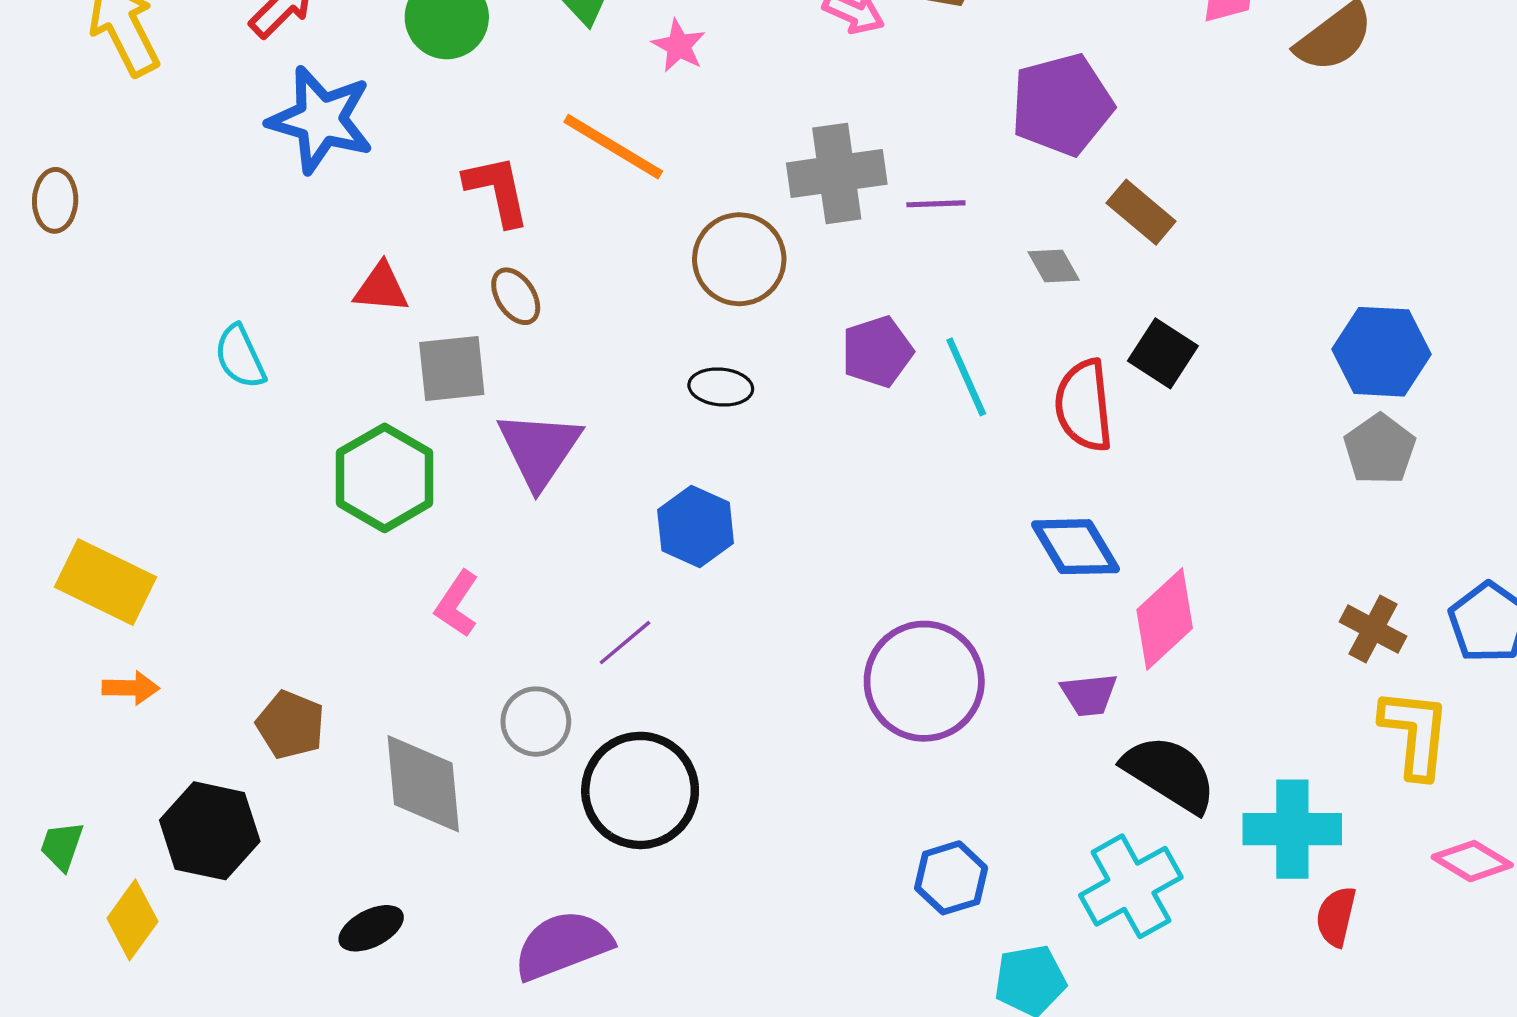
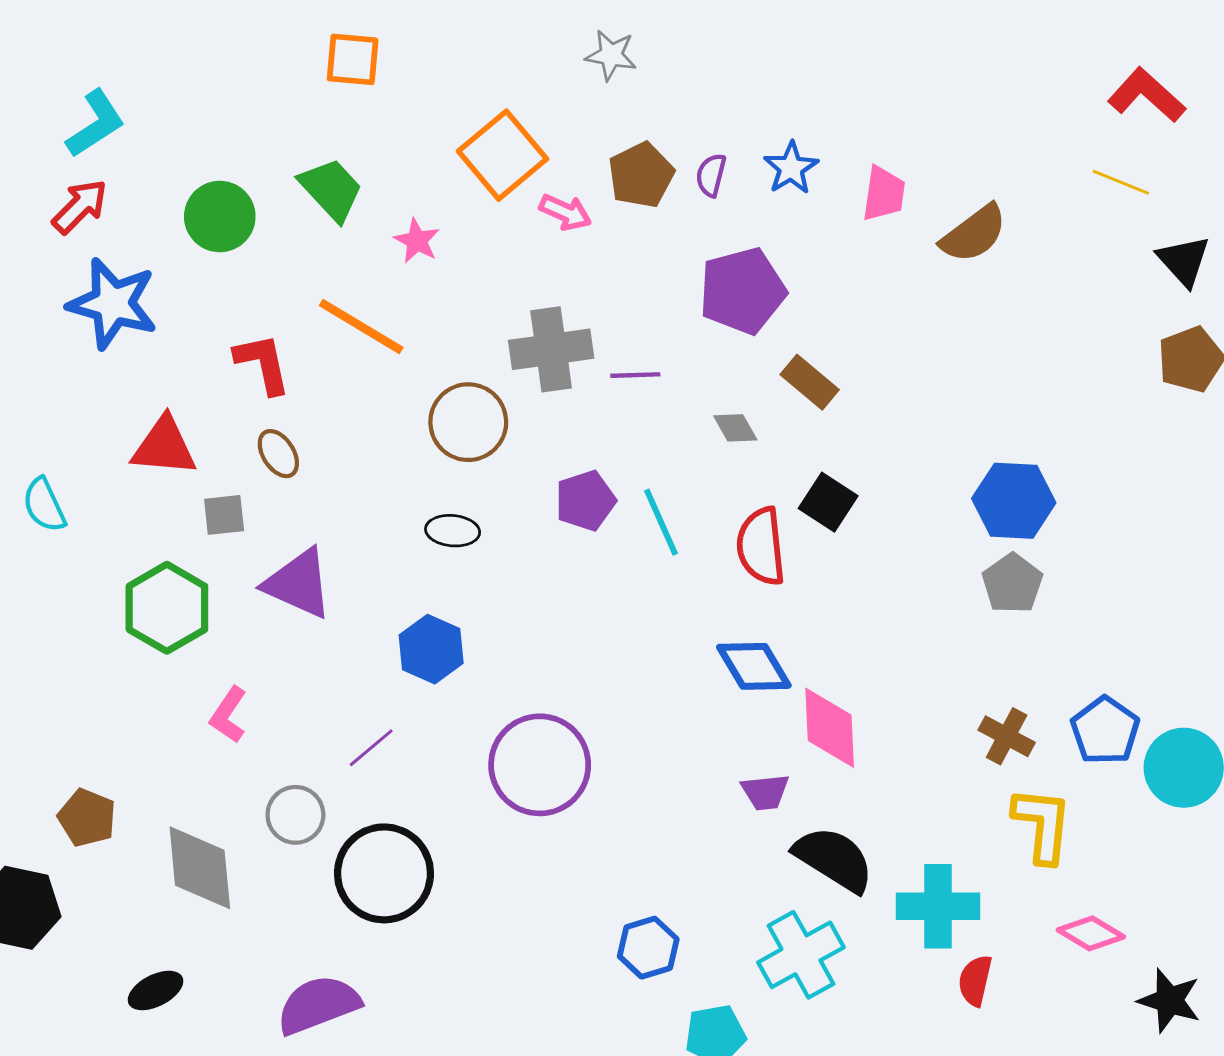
red triangle: (381, 288) -> (164, 446), size x1.4
gray square: (452, 369) -> (224, 515), size x0.7
purple triangle: (539, 449) -> (298, 584), turned -40
pink diamond: (1165, 619) -> (830, 728), turned -50
purple circle: (924, 681) -> (540, 765), moved

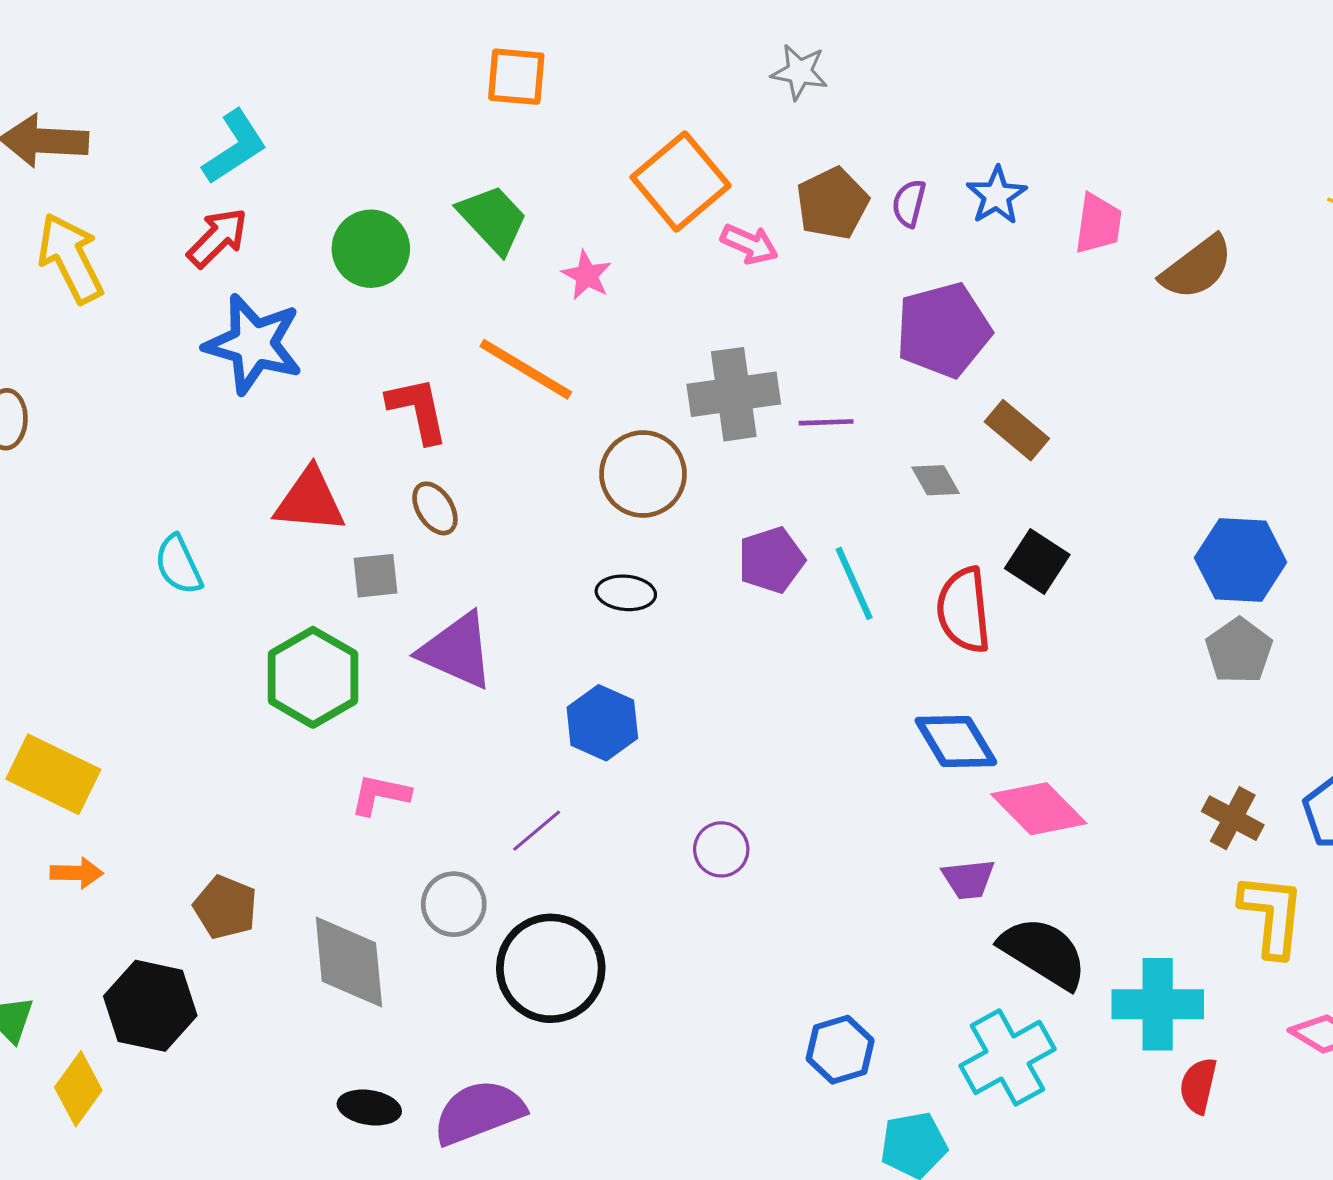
pink L-shape: (228, 715) -> (380, 795), turned 68
pink diamond: (830, 728) -> (1039, 809), turned -42
purple circle: (540, 765) -> (721, 849), size x0.5
black ellipse: (156, 990) -> (369, 1108), moved, turned 36

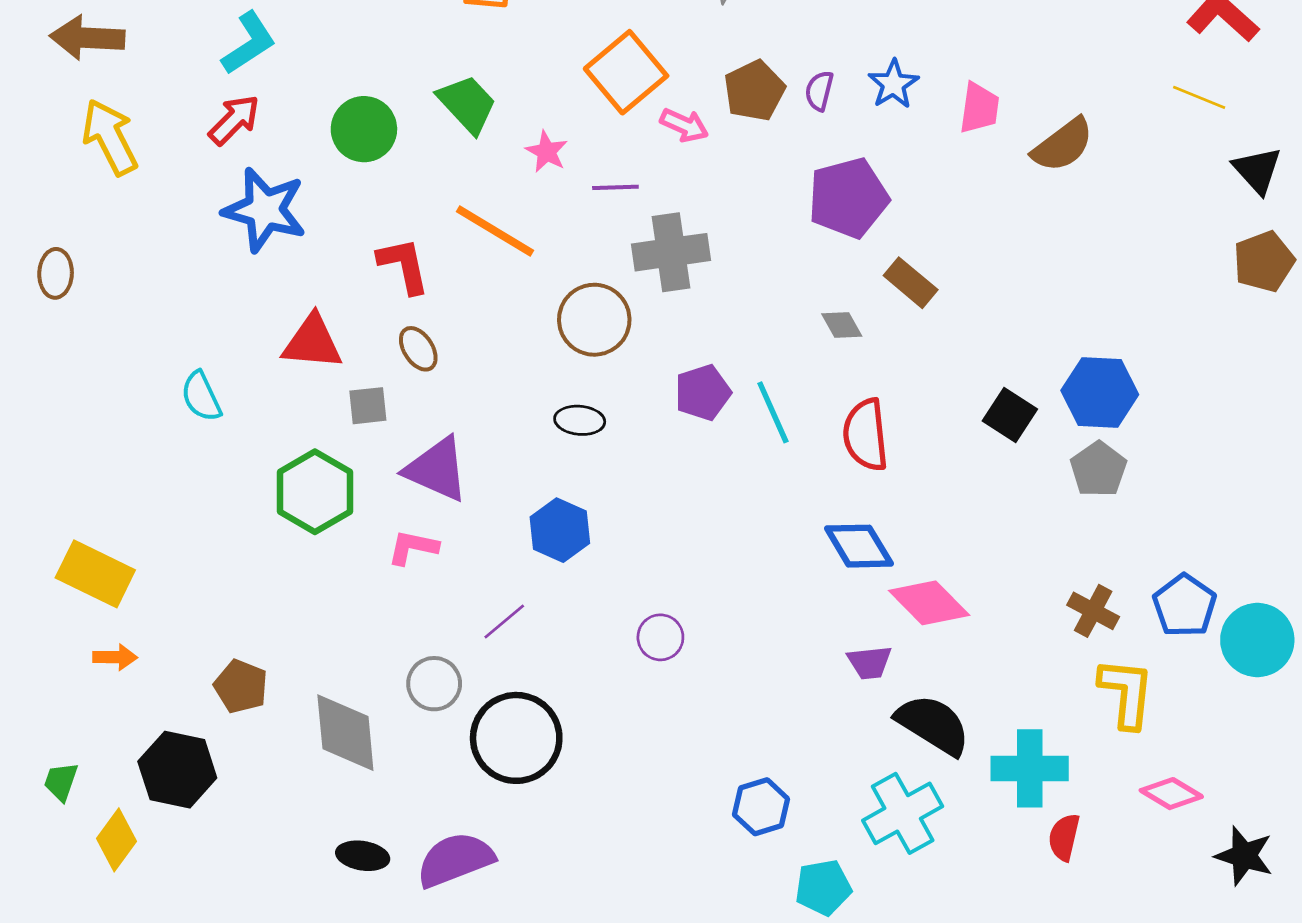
purple line: (826, 422) -> (615, 187), moved
black square: (1037, 562) -> (1010, 415), moved
pink L-shape: (380, 795) -> (413, 547), moved

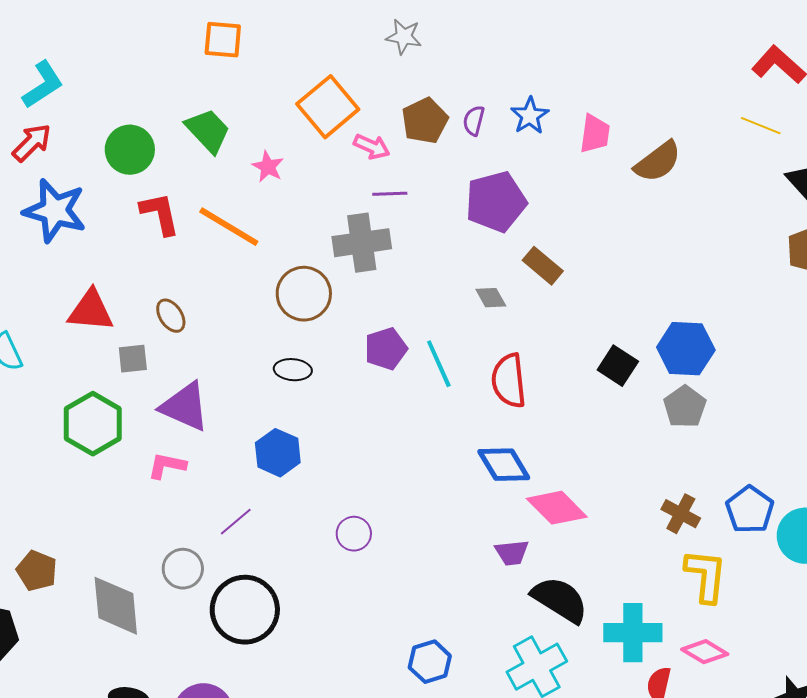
purple line: (615, 187) -> (390, 194), moved
red L-shape: (404, 265) -> (160, 214), moved
pink diamond: (1171, 794) -> (705, 652), moved

